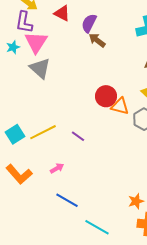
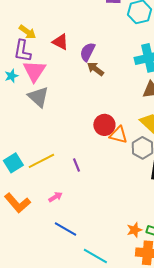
purple line: (78, 136) -> (76, 165), turned 32

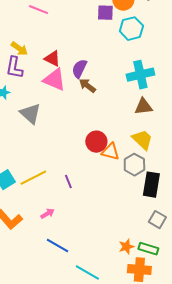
pink triangle: (34, 71) -> (54, 80), moved, turned -40

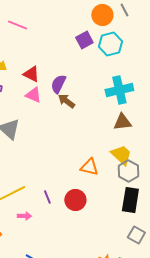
purple square: (105, 13) -> (84, 40), moved, turned -30
pink triangle: (54, 80) -> (33, 95), size x0.7
red circle: (96, 142) -> (75, 200), moved
gray hexagon: (134, 165) -> (128, 171), moved
pink arrow: (47, 214) -> (24, 216), moved, turned 32

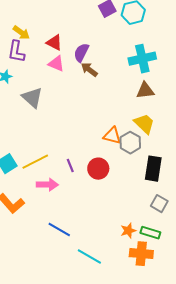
gray hexagon: (128, 171) -> (130, 143), moved
pink arrow: (24, 216) -> (47, 185), size x1.5

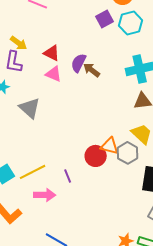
brown arrow: (89, 70) -> (92, 70), moved
red circle: (98, 169) -> (96, 156), moved

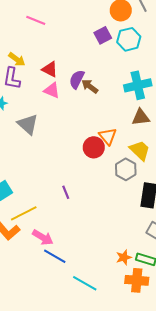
orange triangle: (110, 146) -> (108, 136), moved, turned 36
red circle: (96, 156) -> (94, 147), moved
yellow line: (33, 172) -> (24, 213), moved
pink arrow: (45, 195) -> (43, 237), moved, turned 30

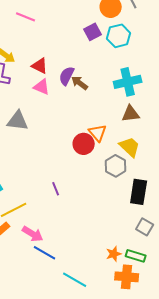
gray triangle: (28, 124) -> (18, 121), turned -35

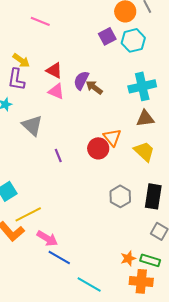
gray triangle: (18, 121) -> (32, 125), turned 35
gray hexagon: (116, 166) -> (120, 196), moved
purple line: (56, 189) -> (58, 155), moved

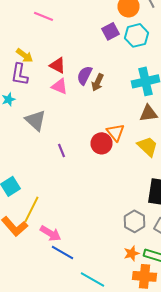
brown arrow: (94, 87) -> (98, 82), turned -102
gray hexagon: (120, 196) -> (134, 221), moved
yellow line: (28, 214) -> (32, 209), turned -36

